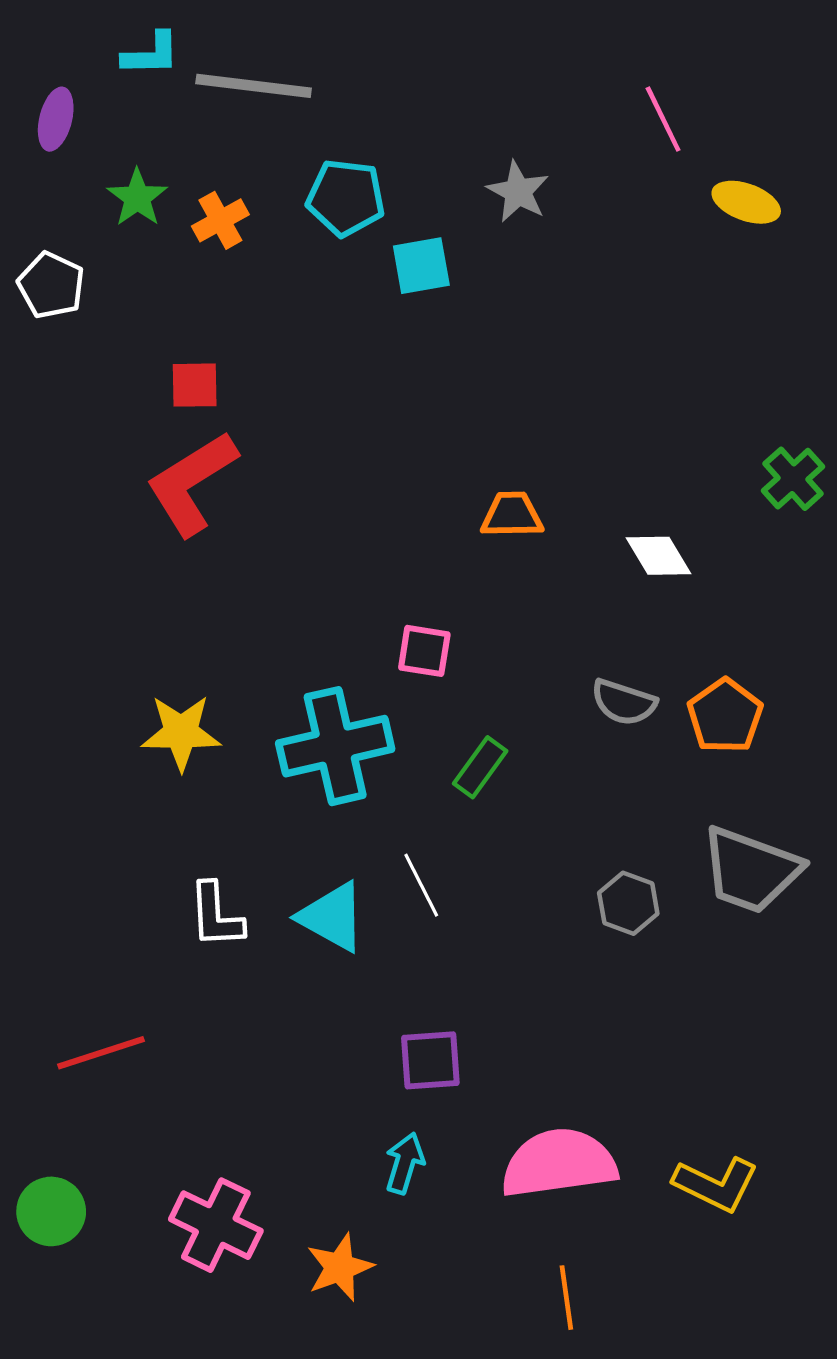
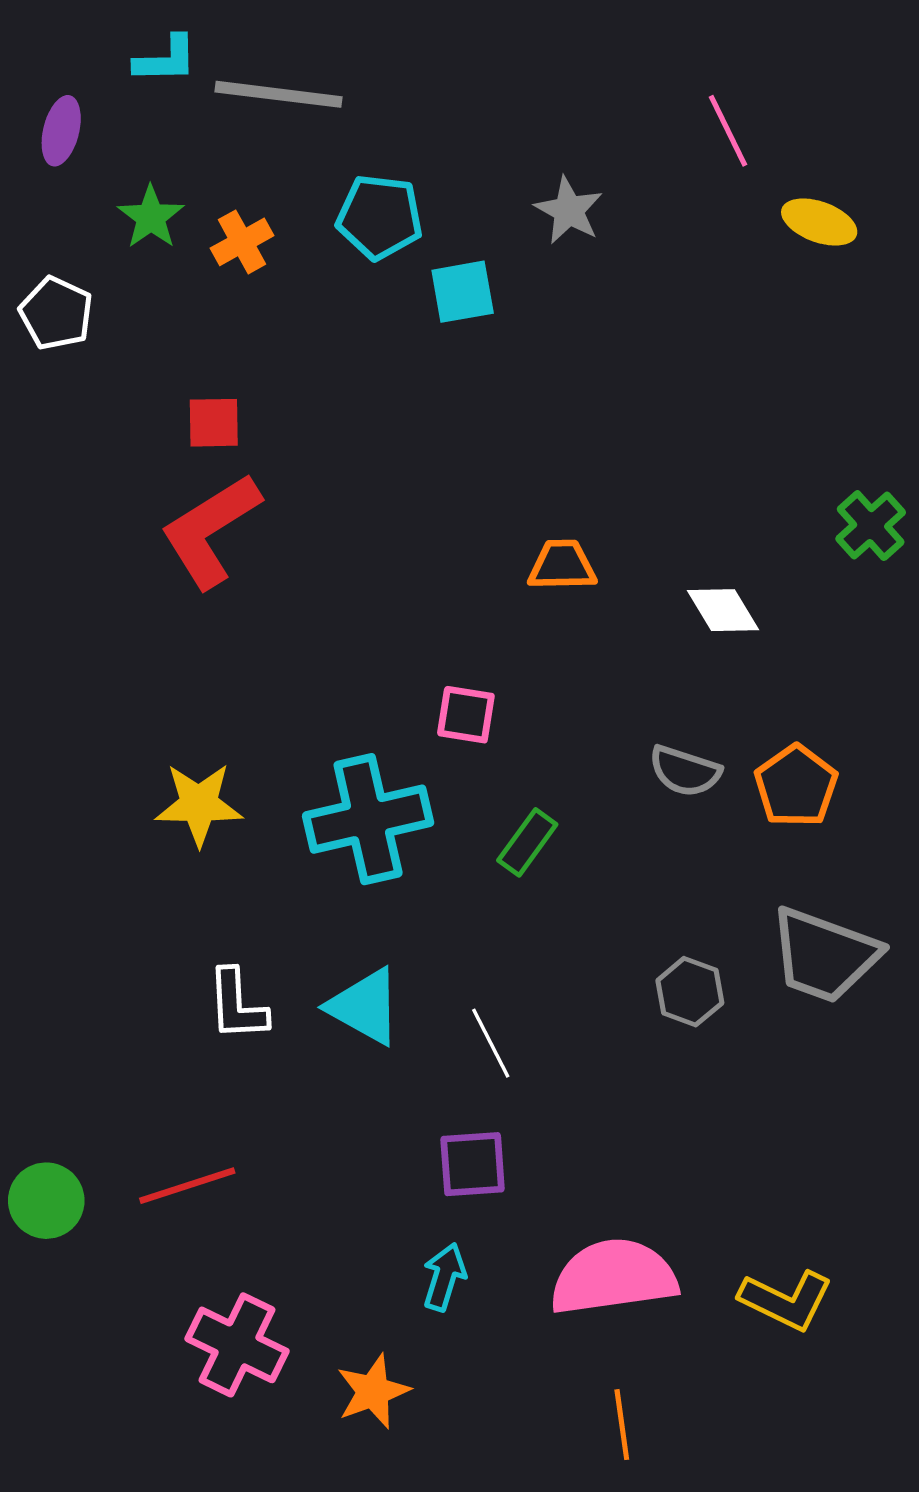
white line: (421, 885) -> (491, 1043), moved
red line: (101, 1053) -> (187, 1186), moved
green circle: (51, 1211) -> (46, 1201), moved

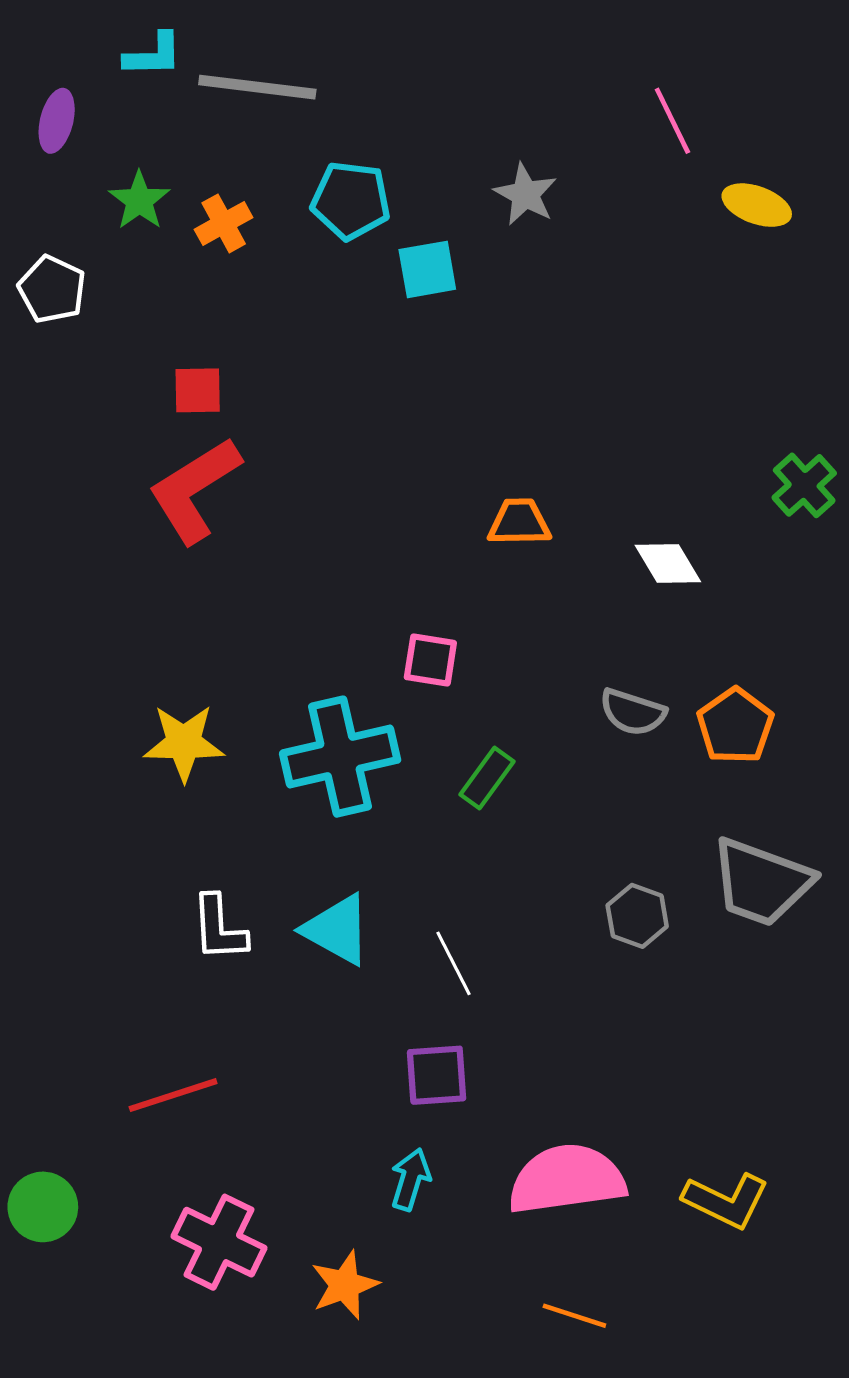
green circle: (46, 1201) -> (43, 1207), moved
orange line: (622, 1425) -> (574, 1316), turned -64

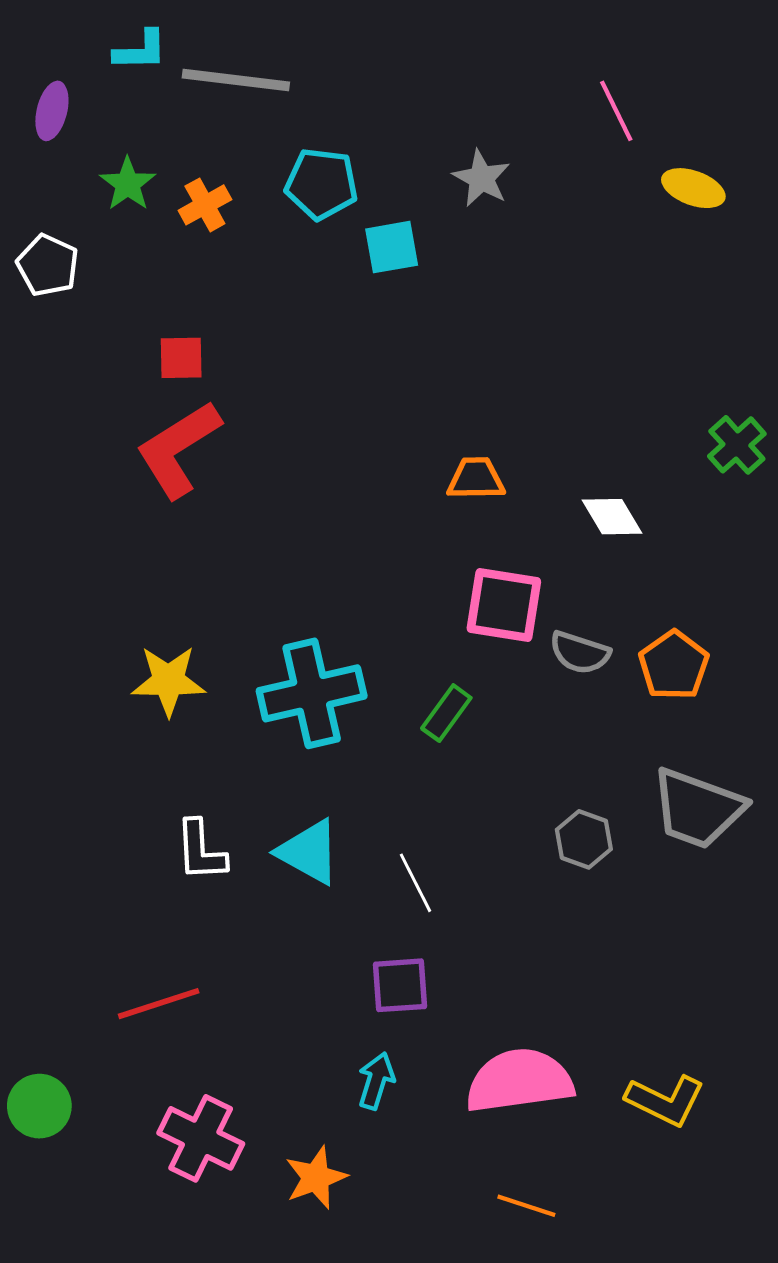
pink square: (430, 660) -> (504, 605), moved, size x1.5

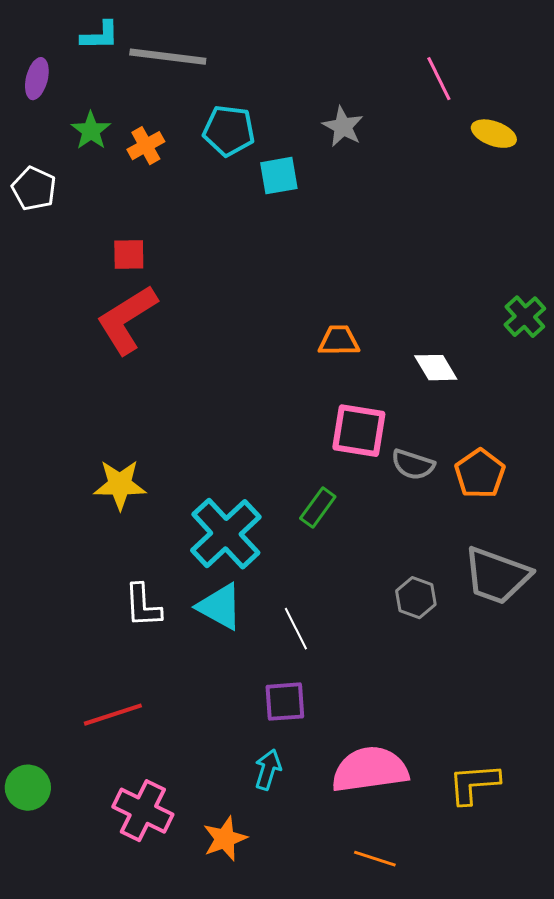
cyan cross: (312, 693) -> (226, 534), moved, turned -30
yellow L-shape: (665, 1100) -> (474, 784), turned 150

